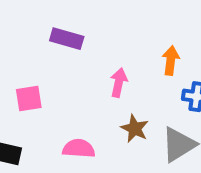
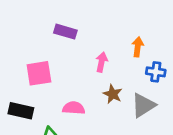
pink square: (29, 99) -> (39, 73), size x1.4

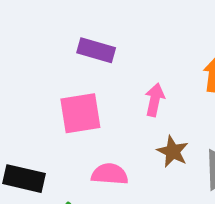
pink square: (39, 73) -> (80, 113), moved

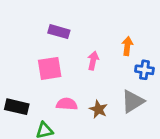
brown star: (173, 152) -> (98, 109), moved

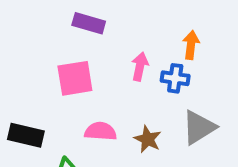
blue cross: (144, 70) -> (175, 78), moved

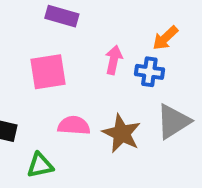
orange arrow: (191, 45) -> (165, 38), turned -140
brown star: (148, 139) -> (122, 133), size x1.4

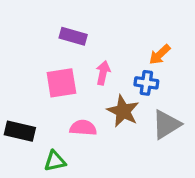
pink arrow: (114, 60) -> (103, 73), moved
brown star: (122, 133) -> (123, 111), moved

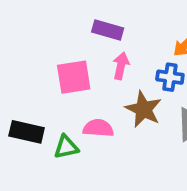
purple rectangle: (73, 36) -> (108, 30), moved
green triangle: (55, 161) -> (66, 147), moved

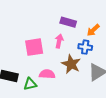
purple rectangle: (108, 30) -> (68, 22), moved

